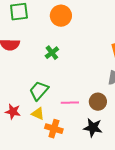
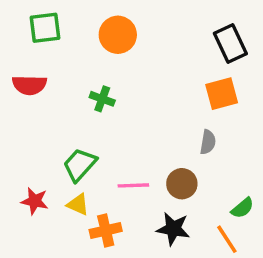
green cross: (52, 53) -> (102, 99), turned -32
orange cross: (54, 129) -> (106, 230), turned -30

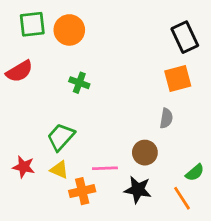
orange circle: (118, 35) -> (69, 30), moved
red semicircle: (29, 85) -> (19, 71), turned -32
pink line: (133, 185) -> (105, 168), moved

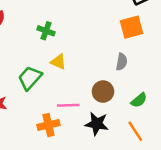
yellow triangle: (59, 170) -> (58, 62), moved
green semicircle: (195, 173) -> (139, 100), moved

